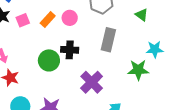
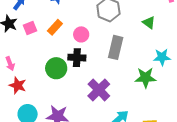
pink circle: (70, 18) -> (81, 34), moved

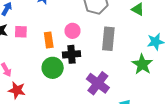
orange rectangle: (55, 27) -> (49, 40), moved, turned -42
pink square: (30, 28) -> (21, 32), turned 32
green star: (145, 78) -> (142, 64), turned -30

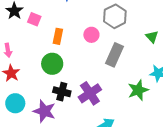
pink circle: (72, 31) -> (91, 35), moved
black cross: (72, 54) -> (62, 92), moved

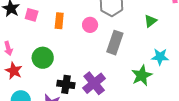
orange rectangle: (58, 36) -> (59, 21), moved
green triangle: (152, 37) -> (150, 21), turned 40
green circle: (52, 64) -> (43, 58), moved

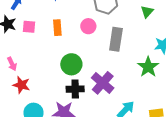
green circle: (43, 58) -> (71, 64), moved

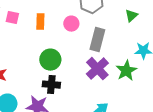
purple cross: (103, 83) -> (97, 69), moved

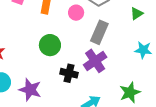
green star: (126, 71) -> (130, 92), moved
black cross: (51, 85) -> (69, 73), moved

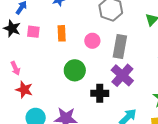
pink circle: (76, 13) -> (92, 41), moved

